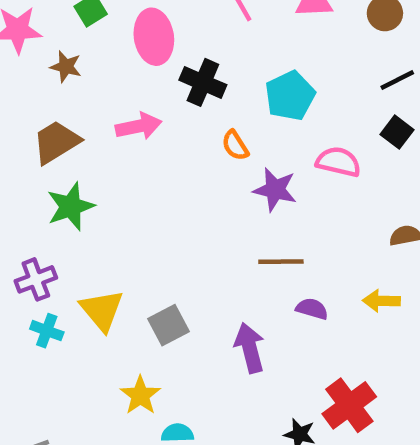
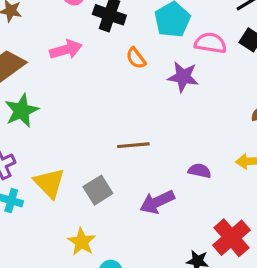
pink semicircle: (338, 162) -> (210, 43), moved
purple star: (275, 190) -> (183, 77), moved
brown line: (281, 262) -> (133, 145), moved
purple arrow: (250, 348) -> (157, 202), turned -96

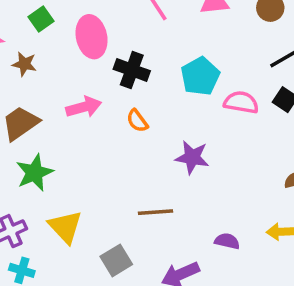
orange semicircle: (136, 58) -> (137, 121), moved
purple star: (183, 77) -> (192, 157), moved
yellow triangle: (49, 183) -> (65, 227), moved

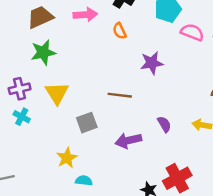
purple star: (192, 157) -> (152, 63), turned -30
purple semicircle: (227, 241) -> (164, 124), turned 35

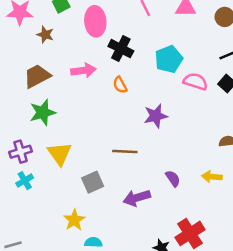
cyan cross: (22, 117) -> (25, 181), turned 35

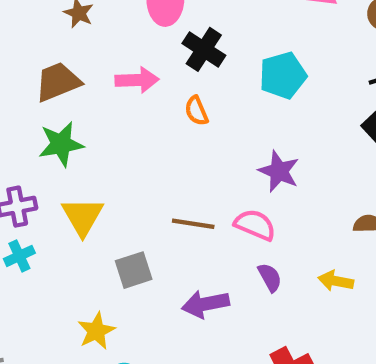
pink semicircle: (195, 81) -> (255, 225), moved
purple star: (156, 116) -> (279, 171), moved, turned 30

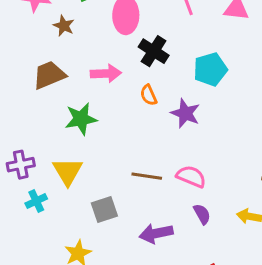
green star: (61, 144) -> (81, 119), moved
purple star: (279, 171) -> (185, 113), moved
cyan cross: (19, 256) -> (36, 201), moved

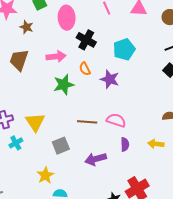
brown trapezoid: (49, 75) -> (19, 60), turned -45
green star: (81, 119) -> (64, 85), moved
purple semicircle: (202, 214) -> (125, 144), turned 32

